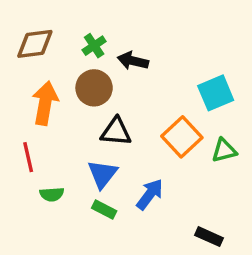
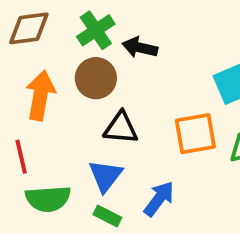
green cross: (94, 46) -> (96, 30), size x1.4
orange square: (182, 137) -> (195, 134), turned 33
green semicircle: (52, 194) -> (48, 199), size x1.6

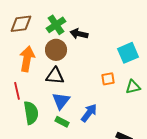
black triangle: (121, 128) -> (55, 76), moved
orange square: (195, 134) -> (108, 79), size x0.6
green semicircle: (48, 199) -> (31, 113), turned -95

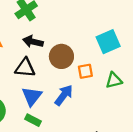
black arrow: (79, 34) -> (33, 42), moved
brown circle: (56, 50) -> (61, 56), moved
blue arrow: (89, 113) -> (64, 95), moved

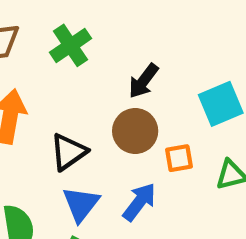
black arrow: (33, 42) -> (144, 81), moved, turned -66
black triangle: (25, 68) -> (68, 152), turned -40

